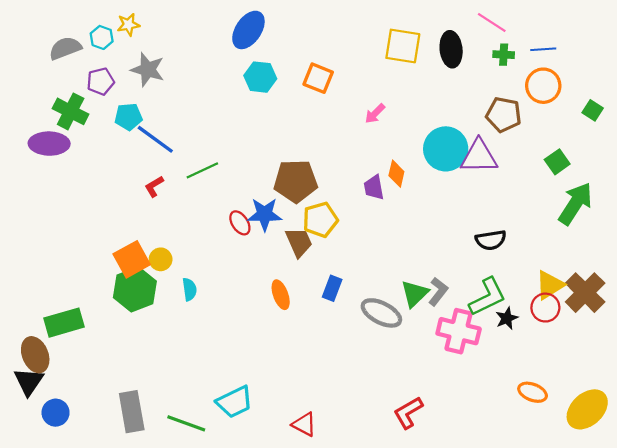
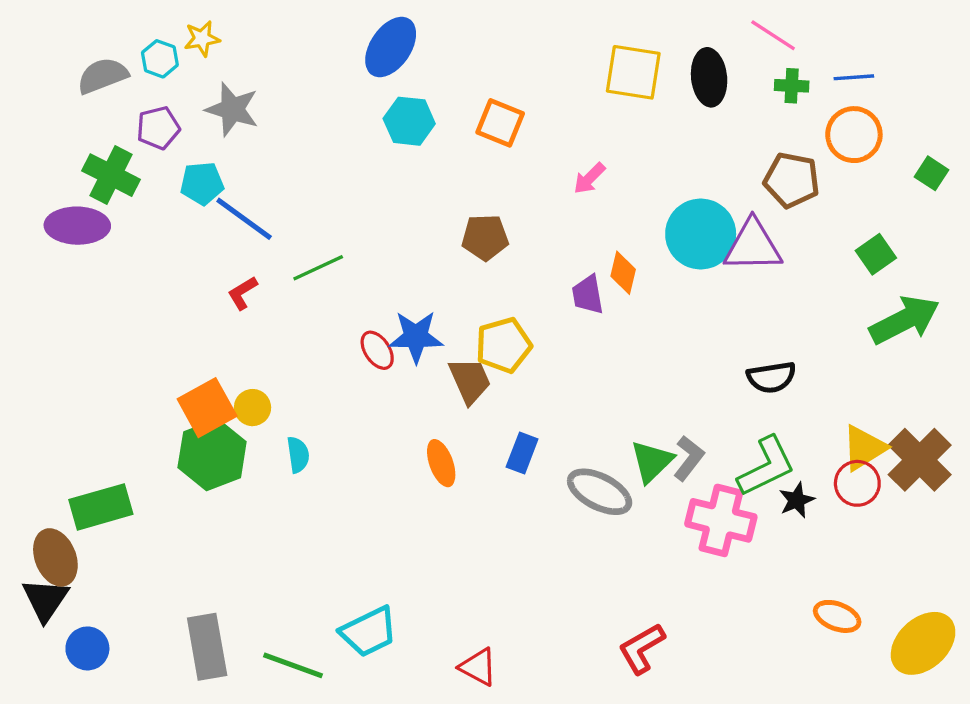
brown pentagon: (296, 181) -> (485, 237), moved, size x0.7
green arrow: (575, 204) -> (904, 320), turned 30

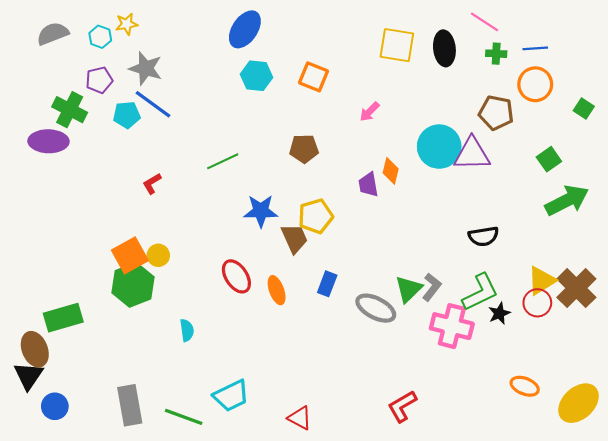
gray semicircle: (103, 76) -> (53, 34), moved
blue line: (244, 219) -> (153, 104), moved
green line: (318, 268) -> (223, 161), moved
red ellipse: (377, 350) -> (236, 276), moved, size x1.4
cyan semicircle: (298, 455) -> (187, 330), moved

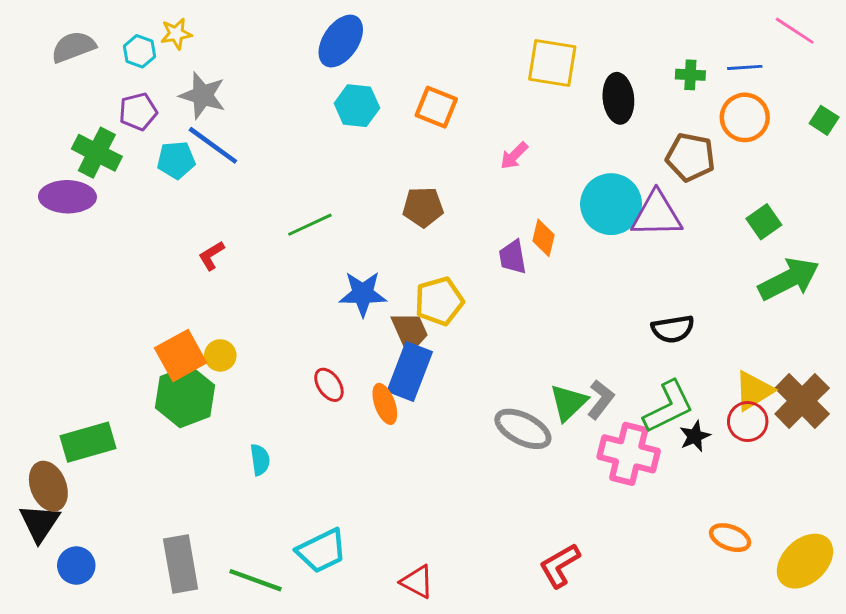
pink line: (485, 22) -> (795, 31), moved
black ellipse: (444, 48) -> (618, 98), moved
green square: (584, 109) -> (824, 120), moved
red ellipse: (236, 276) -> (329, 385), size x0.7
blue rectangle: (327, 284) -> (410, 372), moved, size x1.6

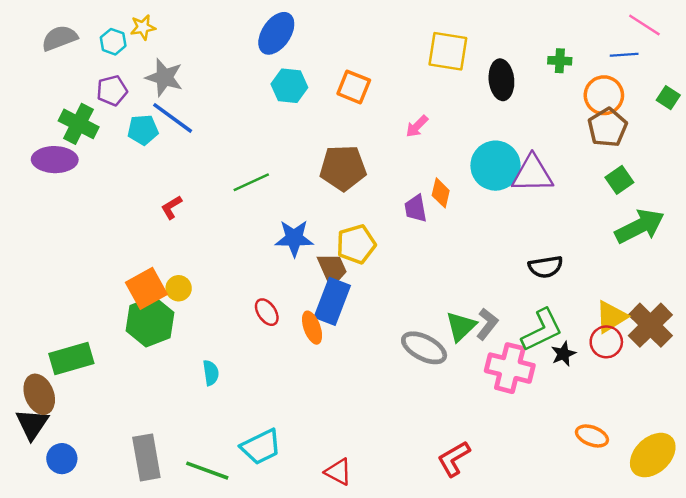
blue line: (745, 67) -> (624, 55), moved
brown pentagon: (690, 157) -> (607, 127), moved, turned 30
brown pentagon: (423, 207) -> (343, 168), size x1.4

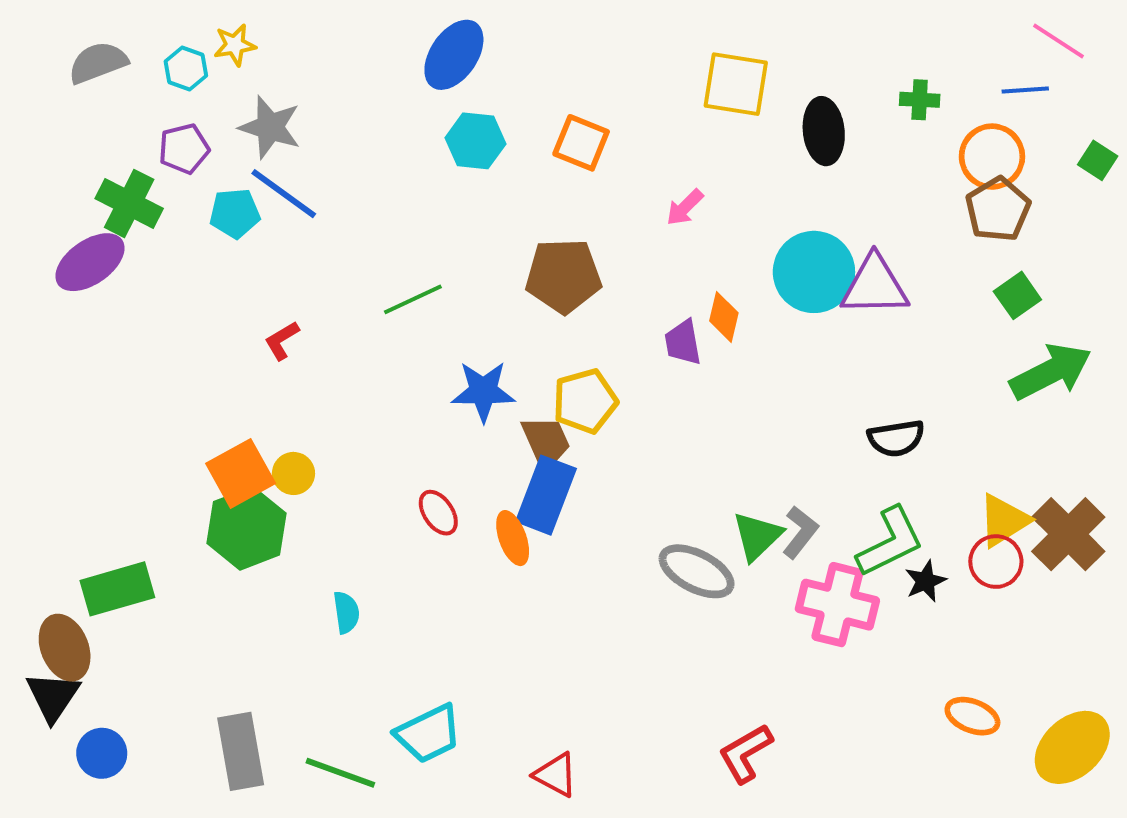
purple ellipse: (55, 160) -> (90, 262), turned -36

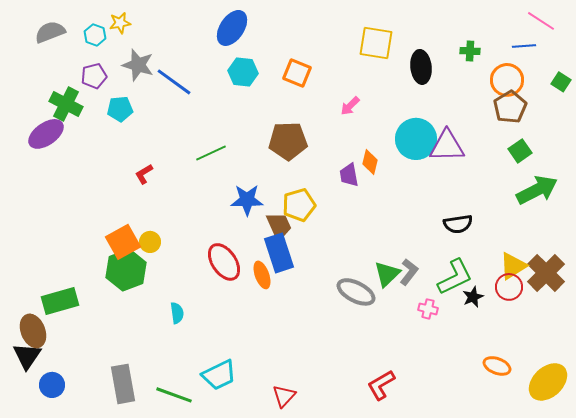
blue line: (284, 194) -> (174, 82), moved
blue rectangle: (546, 495) -> (279, 253), turned -39
red ellipse: (438, 513) -> (224, 262), size x1.6
pink cross: (837, 605) -> (428, 309), size x0.5
red triangle: (556, 775) -> (284, 396), turned 45

